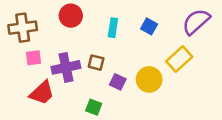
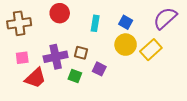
pink square: (33, 58) -> (22, 58), moved
yellow circle: (149, 79) -> (126, 45), moved
green square: (94, 107) -> (75, 76), moved

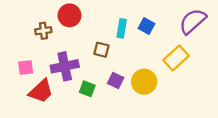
brown cross: (19, 23) -> (43, 31), moved, size x0.6
cyan rectangle: (95, 23) -> (122, 28), moved
yellow circle: (126, 45) -> (144, 82), moved
brown square: (81, 53) -> (101, 50), moved

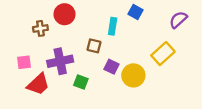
purple semicircle: (193, 21) -> (178, 20), size x0.7
blue square: (146, 26) -> (136, 12), moved
purple square: (116, 80) -> (112, 67), moved

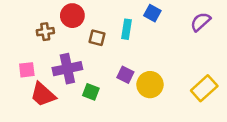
brown square: (94, 46) -> (97, 38), moved
yellow rectangle: (163, 54) -> (204, 88), moved
red trapezoid: (38, 84) -> (43, 94), turned 85

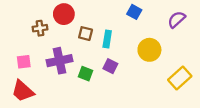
cyan rectangle: (127, 29) -> (107, 39), moved
yellow circle: (150, 85) -> (149, 50), moved
green square: (91, 92) -> (86, 74), moved
red trapezoid: (43, 94) -> (23, 91), moved

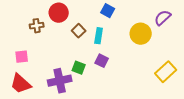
blue square: (134, 12) -> (108, 11), moved
brown square: (86, 34) -> (79, 31), turned 32
yellow circle: (149, 50) -> (141, 34), moved
purple cross: (60, 61) -> (60, 81), moved

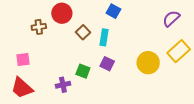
yellow circle: (141, 34) -> (148, 63), moved
yellow rectangle: (166, 72) -> (179, 51), moved
purple cross: (60, 81) -> (63, 85), size x0.6

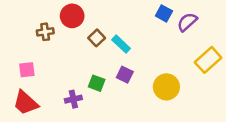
blue square: (113, 11) -> (164, 13), moved
purple semicircle: (171, 19) -> (187, 22), moved
cyan rectangle: (104, 37) -> (121, 44), turned -56
yellow circle: (148, 63) -> (166, 87), moved

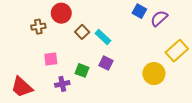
pink square: (27, 70) -> (51, 59), moved
yellow circle: (166, 87) -> (154, 74), moved

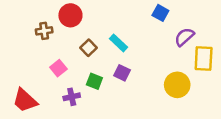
purple semicircle: (159, 18) -> (184, 37), moved
brown square: (82, 32) -> (88, 48), moved
yellow rectangle: (177, 51) -> (204, 58), turned -45
pink square: (51, 59) -> (58, 68), turned -32

